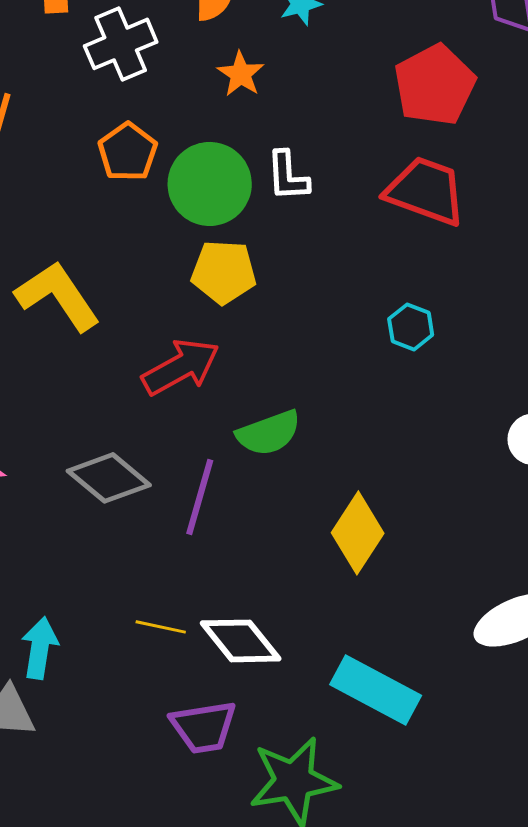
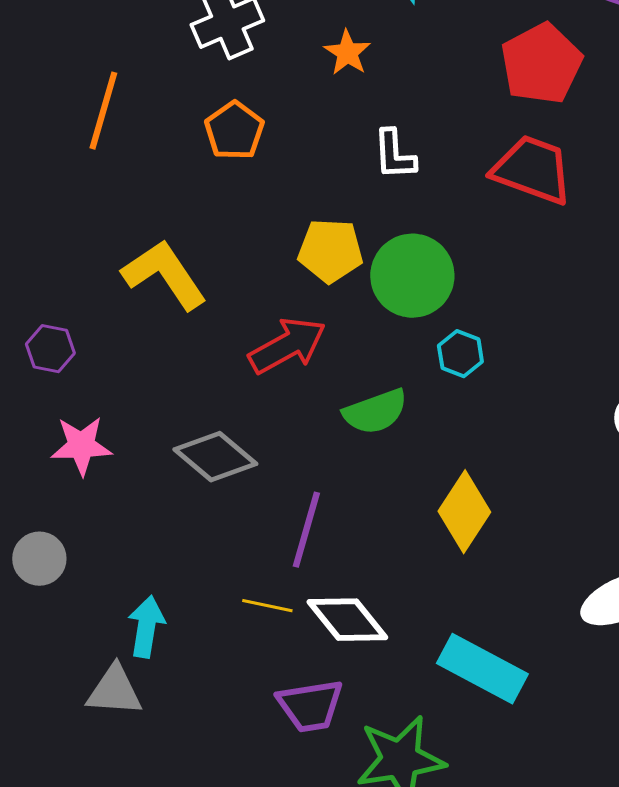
green circle: (210, 184) -> (412, 276), moved
cyan hexagon: (411, 327) -> (460, 354), moved
purple line: (200, 497) -> (306, 530), moved

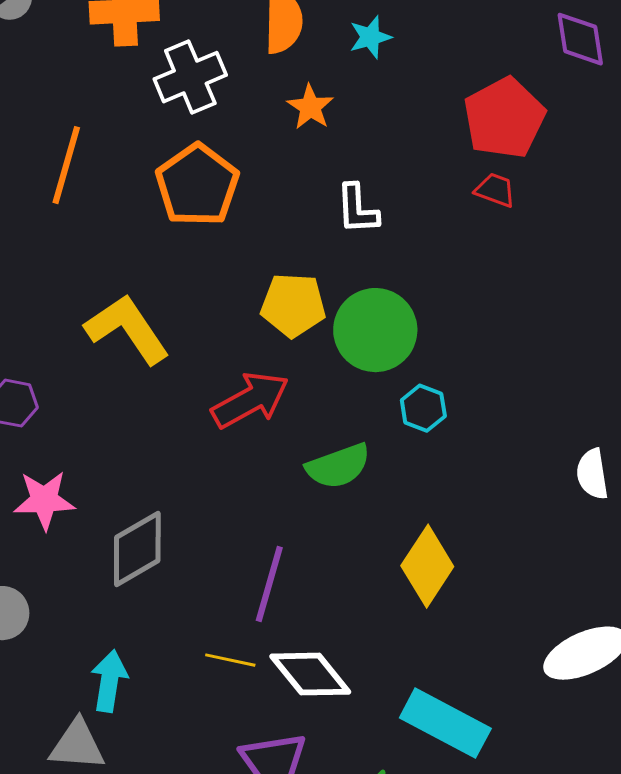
orange pentagon: (234, 131) -> (197, 185), size x1.4
red trapezoid: (532, 170) -> (495, 190), moved, size x0.5
gray diamond: (215, 457) -> (137, 549), moved, turned -70

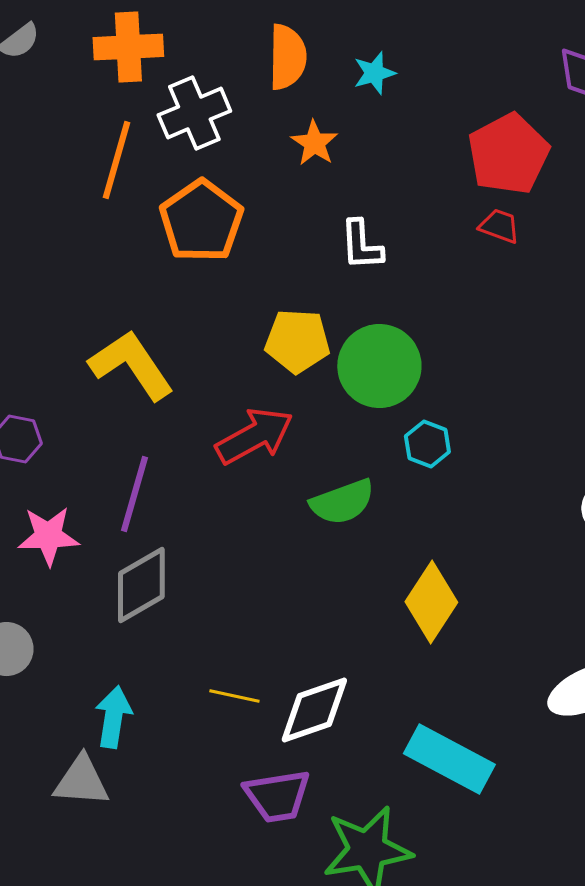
orange line: (66, 165) -> (116, 160), moved
purple line: (269, 584) -> (134, 494), moved
white diamond: (310, 674) -> (314, 710), turned -70

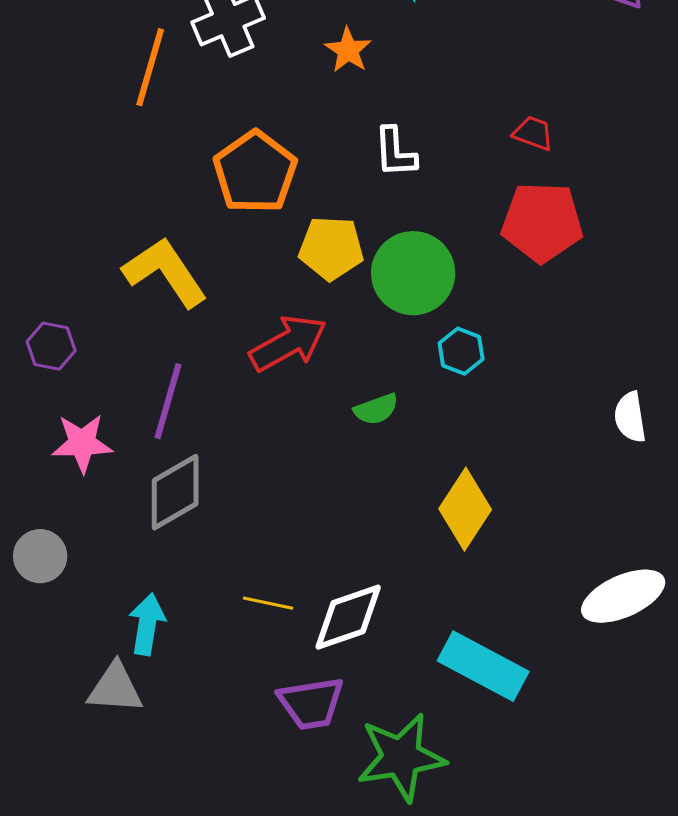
red pentagon: (508, 154) -> (542, 222), moved, turned 30
orange pentagon: (201, 221) -> (255, 172), moved
green semicircle: (342, 502) -> (376, 409), size x0.7

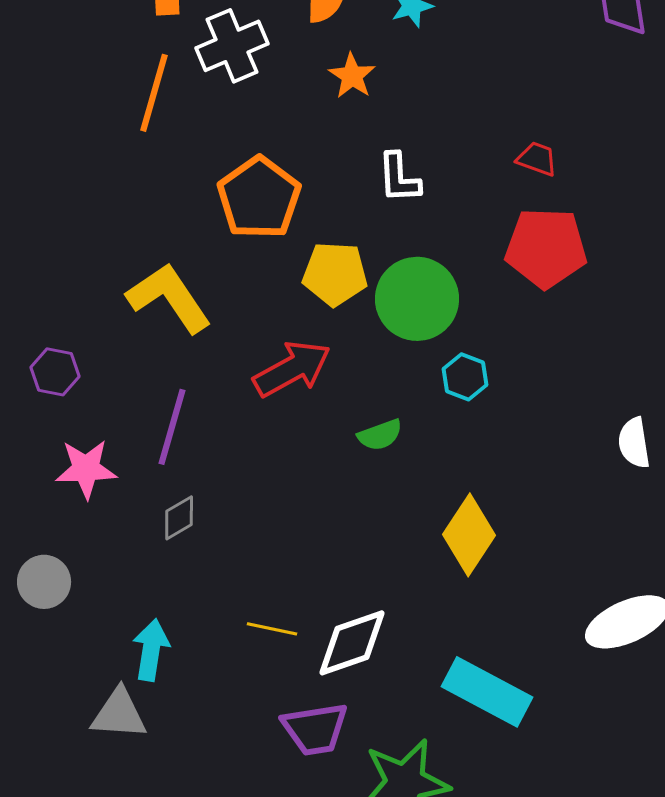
gray diamond: (175, 492) -> (179, 518), size x0.6

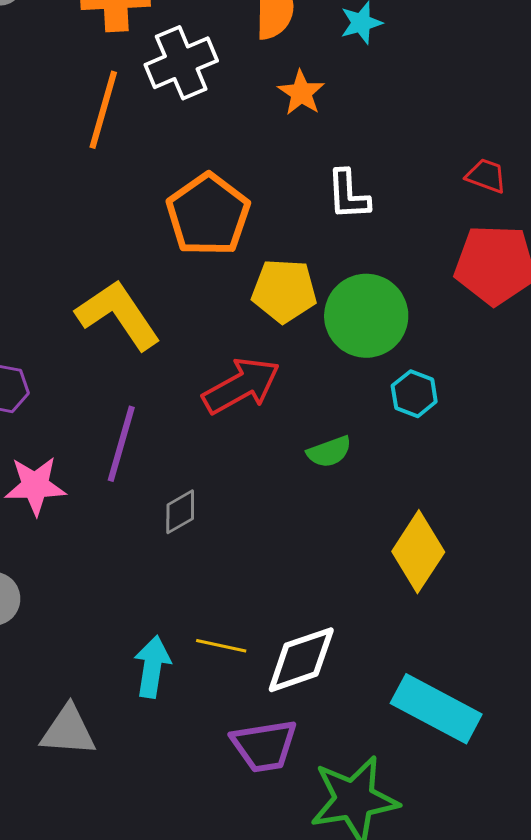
gray diamond: (179, 518) -> (180, 512), moved
cyan arrow: (151, 650) -> (152, 667), moved

